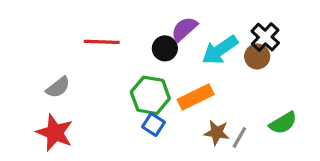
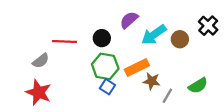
black cross: (265, 37) -> (208, 26), moved
red line: (102, 42) -> (64, 41), moved
black circle: (165, 48) -> (102, 38), moved
brown star: (217, 133) -> (152, 81), moved

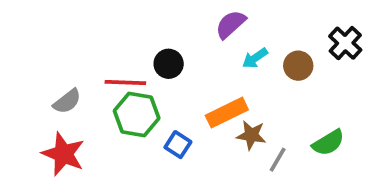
purple semicircle: (129, 20) -> (231, 24), moved
cyan arrow: (154, 35) -> (255, 58), size x0.6
red line: (64, 41) -> (125, 83), moved
green hexagon: (105, 66) -> (137, 114), moved

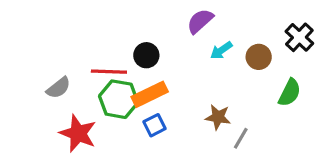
orange rectangle: (227, 113) -> (150, 94), moved
green semicircle: (328, 143) -> (290, 93), moved, turned -32
blue square: (178, 145) -> (154, 125), turned 30
red star: (63, 154) -> (78, 133), moved

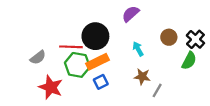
black cross: (299, 37) -> (195, 39), moved
cyan arrow: (221, 50) -> (138, 49), moved, turned 96
black circle: (146, 55) -> (95, 36), size x1.6

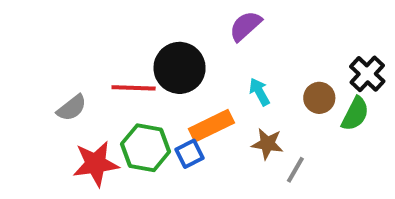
brown circle: (169, 37) -> (319, 98), moved
orange rectangle: (98, 62) -> (211, 126), moved
green hexagon: (77, 65) -> (146, 148), moved
red star: (51, 87) -> (96, 164), turned -30

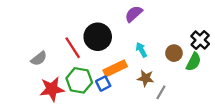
red line: (134, 88) -> (73, 48), turned 55

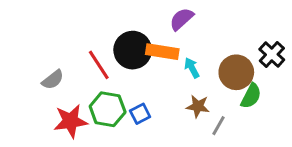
brown circle: (174, 53) -> (236, 72), size x1.5
green semicircle: (194, 62) -> (251, 96), moved
orange rectangle: (115, 68) -> (162, 52), moved, turned 35

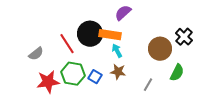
cyan arrow: (192, 68) -> (117, 51), moved
green semicircle: (251, 96) -> (177, 73), moved
brown star: (198, 106) -> (118, 72), moved
blue square: (140, 114) -> (95, 77), turned -32

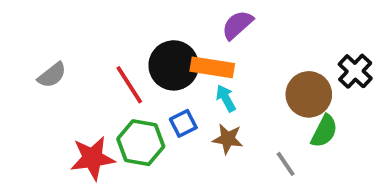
gray semicircle: (36, 54) -> (52, 75), moved
green semicircle: (177, 73) -> (324, 131), moved
blue square: (95, 77) -> (183, 123), moved, turned 32
gray line: (148, 85) -> (286, 164), turned -64

